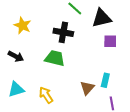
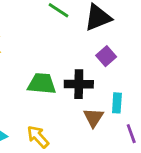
black cross: (63, 32) -> (79, 84), moved
purple square: (110, 41) -> (106, 56), moved, turned -32

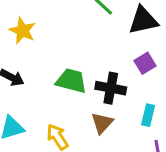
brown triangle: (93, 118) -> (102, 123), moved

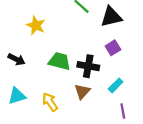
yellow star: (22, 31) -> (36, 25), moved
cyan rectangle: (148, 115) -> (116, 85), turned 32

